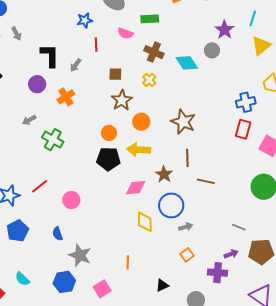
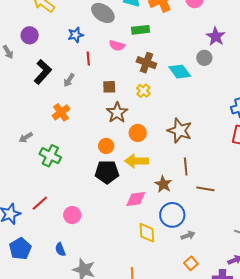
black L-shape: (50, 55) -> (43, 72), turned 45
purple circle: (37, 84) -> (30, 35), moved

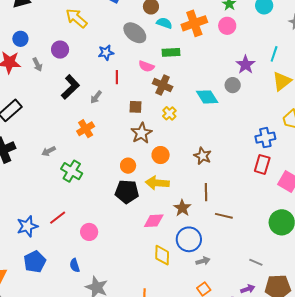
brown cross: (146, 63) -> (163, 85), moved
brown star: (180, 131) -> (203, 156), size x0.7

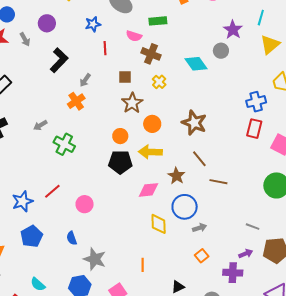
gray arrow: (96, 97) -> (85, 80), moved
brown star: (203, 156) -> (194, 123), size x1.4
brown line: (206, 192) -> (199, 159), turned -36

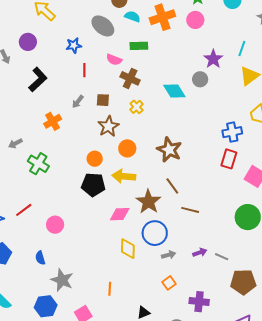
gray arrow: (85, 80) -> (78, 102), moved
brown star: (176, 176) -> (148, 202), size x1.4
purple arrow: (246, 254) -> (200, 253), moved

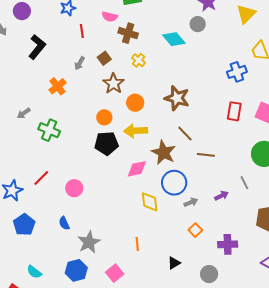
brown square: (103, 100) -> (104, 58), turned -32
red rectangle: (229, 159) -> (234, 111), moved
gray line: (222, 257) -> (244, 183), moved, turned 48
gray star: (62, 280) -> (89, 242), turned 30

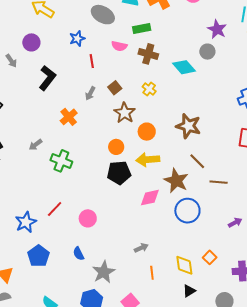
brown cross: (128, 33) -> (148, 54), moved
yellow diamond: (150, 202) -> (184, 265), moved
gray arrow: (191, 202) -> (141, 248), moved

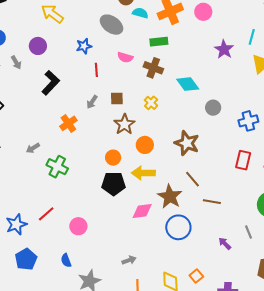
green rectangle: (142, 28) -> (159, 42), moved
gray circle: (207, 52) -> (213, 108), moved
brown square: (115, 88) -> (117, 98), turned 32
purple arrow: (235, 223) -> (225, 243), turned -112

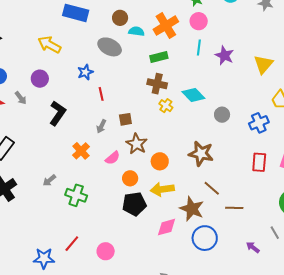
cyan line: (252, 37) -> (199, 47), moved
pink semicircle: (125, 57) -> (113, 158), moved, turned -49
yellow cross: (151, 103) -> (166, 106), moved
blue star: (16, 224) -> (44, 258), turned 30

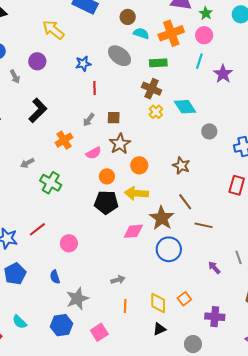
gray ellipse: (110, 47) -> (120, 56), moved
black L-shape: (58, 113) -> (38, 110), moved
brown star: (201, 154) -> (181, 166), size x0.7

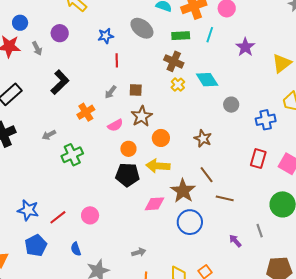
cyan line: (199, 61) -> (210, 35), moved
green cross: (51, 183) -> (72, 155), turned 35
red line: (37, 229) -> (58, 217), moved

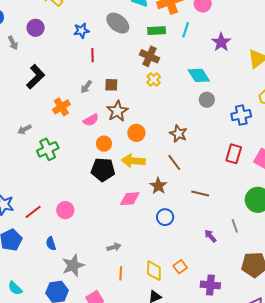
cyan diamond: (207, 80) -> (199, 75), moved
brown line: (207, 175) -> (174, 162), moved
brown star: (183, 191) -> (158, 186), size x0.7
blue circle: (190, 222) -> (165, 217), size x0.7

